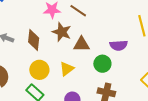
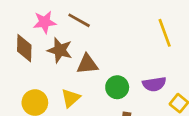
brown diamond: (34, 40) -> (24, 48), moved
purple semicircle: (119, 45) -> (154, 84), moved

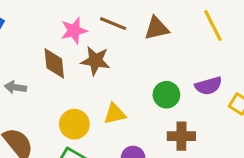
brown triangle: (87, 64) -> (156, 28), moved
yellow triangle: (71, 98) -> (115, 114), turned 36

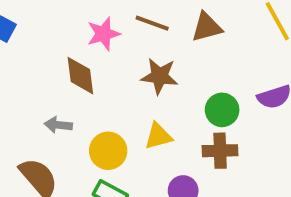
brown star: (95, 61) -> (160, 76), moved
gray arrow: (15, 87) -> (58, 125), moved
brown cross: (181, 136) -> (220, 151), moved

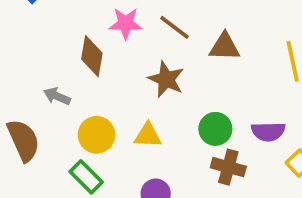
brown cross: (220, 151) -> (228, 167), moved

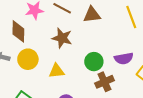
yellow circle: (97, 135) -> (28, 59), moved
brown cross: (228, 167) -> (104, 82), turned -30

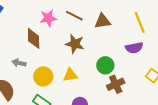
purple semicircle: (124, 58) -> (134, 48), moved
yellow circle: (28, 59) -> (43, 76), moved

